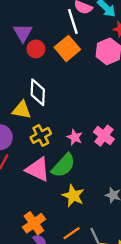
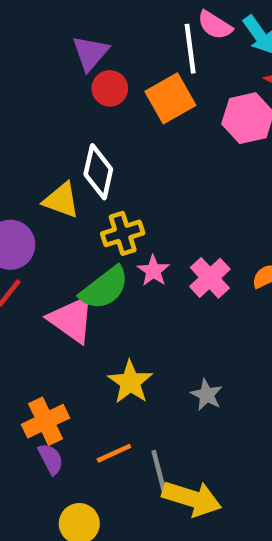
yellow cross: (41, 135) -> (123, 233), moved
green semicircle: (63, 165) -> (104, 288), moved

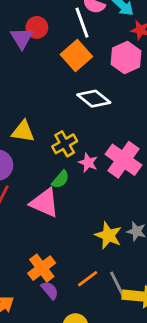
red circle: (110, 88) -> (37, 27), moved
white diamond: (98, 172) -> (94, 99), moved, turned -52
pink cross: (210, 278) -> (123, 160), size x1.4
green semicircle: (104, 288) -> (61, 179), size x0.6
yellow star: (130, 382) -> (108, 235), moved

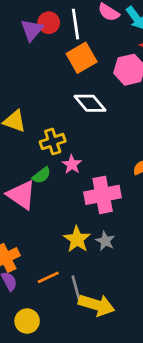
white line: (82, 23) -> (76, 24), moved
pink cross: (123, 160) -> (103, 195), moved, turned 32

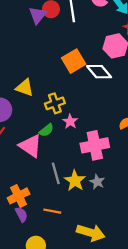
orange square: (82, 58) -> (74, 61), moved
white diamond: (90, 103) -> (99, 72), moved
orange line: (48, 277) -> (52, 211), turned 36
gray line: (76, 289) -> (56, 173), moved

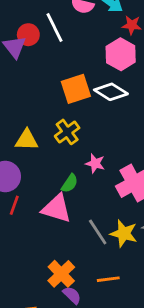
orange square: (74, 61) -> (76, 89), turned 30
yellow cross: (55, 103) -> (67, 132), moved

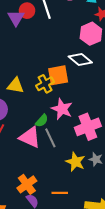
orange square: (76, 89) -> (58, 75), moved
pink star: (95, 163) -> (62, 109), size x1.5
gray line: (98, 232) -> (50, 138), moved

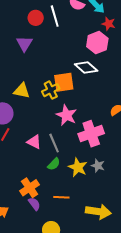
purple triangle: (16, 18) -> (24, 44), moved
green semicircle: (42, 121) -> (54, 164), moved
pink triangle: (30, 137) -> (34, 142), size x0.7

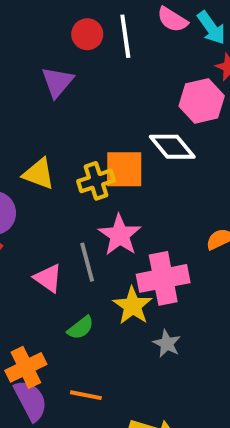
gray line: (54, 143) -> (87, 262), moved
yellow star: (78, 167) -> (133, 306), moved
purple semicircle: (34, 204) -> (31, 400), size x1.5

